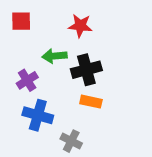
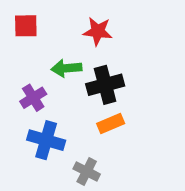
orange rectangle: (91, 102) -> (111, 124), turned -35

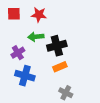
red star: (98, 31) -> (39, 15), moved
gray cross: (87, 171) -> (66, 93), moved

